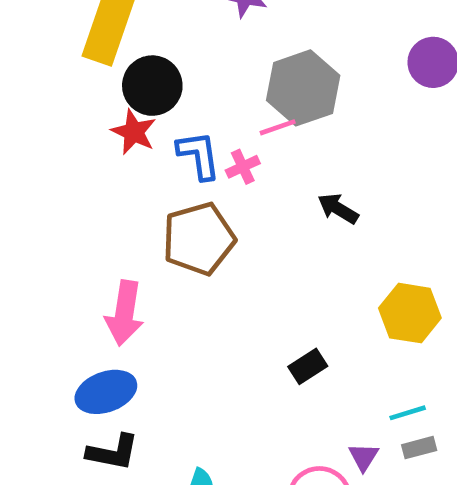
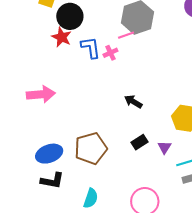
black arrow: (338, 209) -> (133, 102), moved
brown pentagon: (199, 239) -> (91, 148), moved
pink arrow: (124, 313) -> (41, 94), moved, turned -104
purple triangle: (363, 457) -> (165, 147), moved

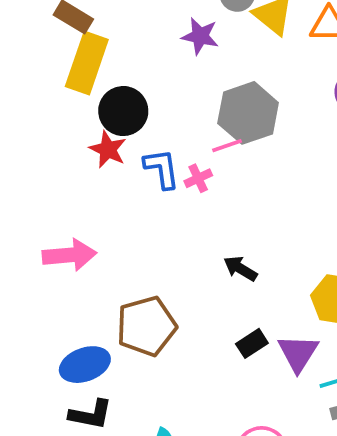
purple triangle: (165, 147) -> (298, 353), size x1.6
brown pentagon: (91, 148) -> (146, 326), moved

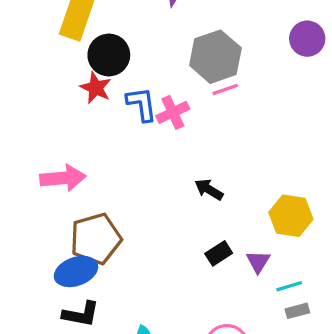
pink line: (227, 146) -> (225, 89), moved
pink cross: (198, 178) -> (173, 112), size x1.4
brown pentagon: (146, 326) -> (96, 239), moved
purple triangle: (298, 353) -> (258, 262), size x0.7

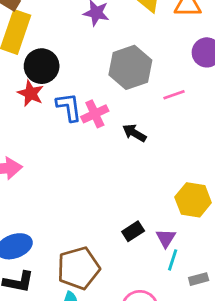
pink line: (225, 89) -> (174, 95), moved
black arrow: (209, 189) -> (134, 133), moved
brown pentagon: (96, 239) -> (78, 268), moved
cyan line: (289, 286) -> (173, 260), moved, turned -55

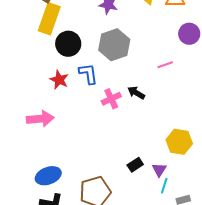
gray hexagon: (130, 67) -> (114, 45), moved
red star: (31, 93) -> (59, 80), moved
pink cross: (95, 114) -> (111, 99), moved

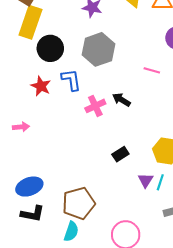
pink line: (165, 65) -> (152, 70), turned 35
pink arrow: (40, 119) -> (21, 127), size x0.6
black rectangle: (135, 165) -> (120, 154), moved
cyan line: (164, 186) -> (160, 182), moved

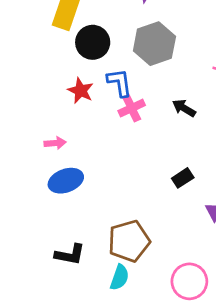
pink cross: (95, 106) -> (132, 108), moved
blue ellipse: (29, 187) -> (66, 181), moved

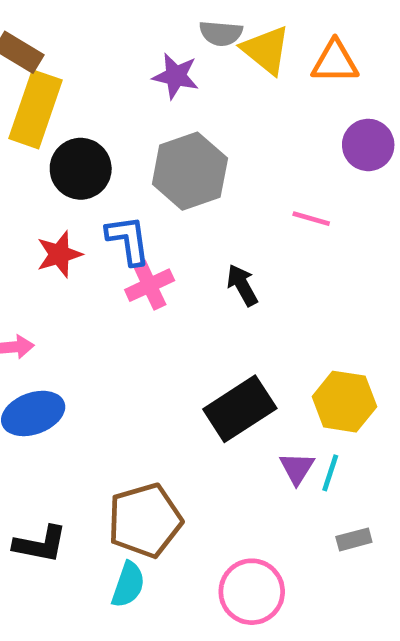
red star: (81, 91) -> (59, 254), turned 30
black arrow: (184, 108) -> (242, 285), turned 30
black rectangle: (183, 178) -> (240, 409), size x1.8

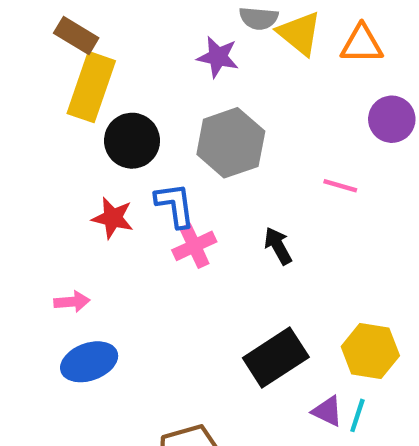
red star: (59, 254) -> (113, 218), turned 30
purple triangle: (297, 468) -> (327, 411), turned -36

